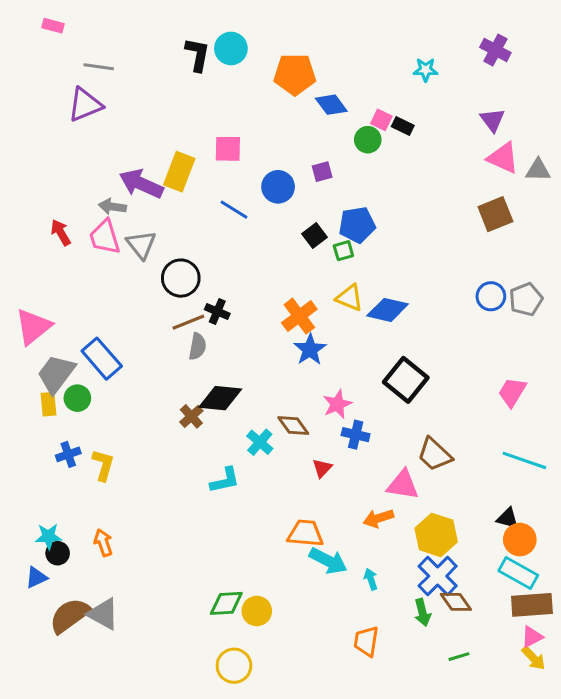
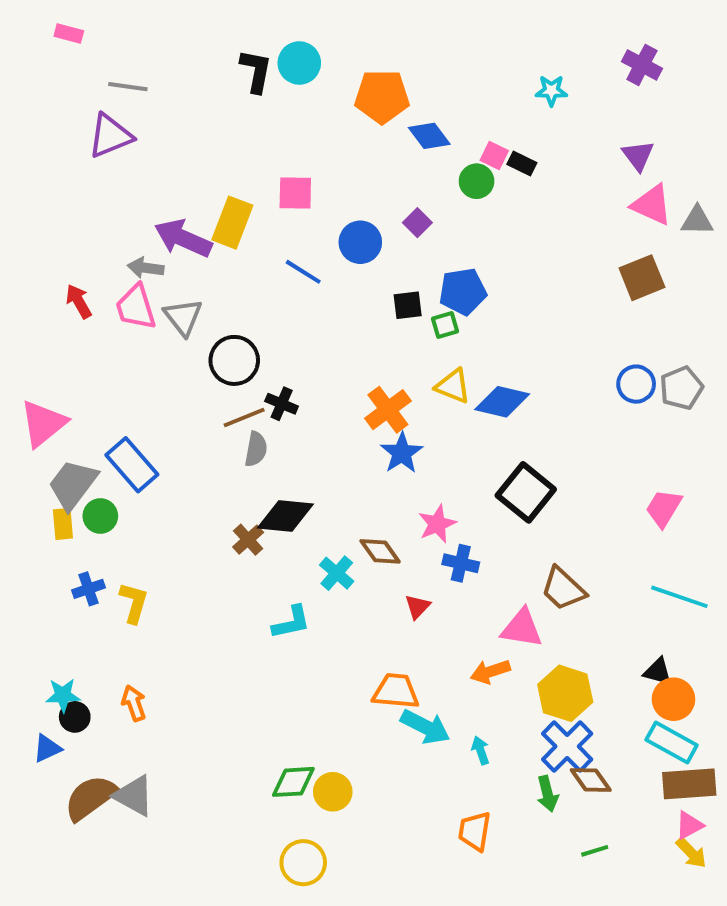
purple square: (322, 172) -> (417, 223), turned -30
black square: (315, 235) -> (408, 305), turned 30

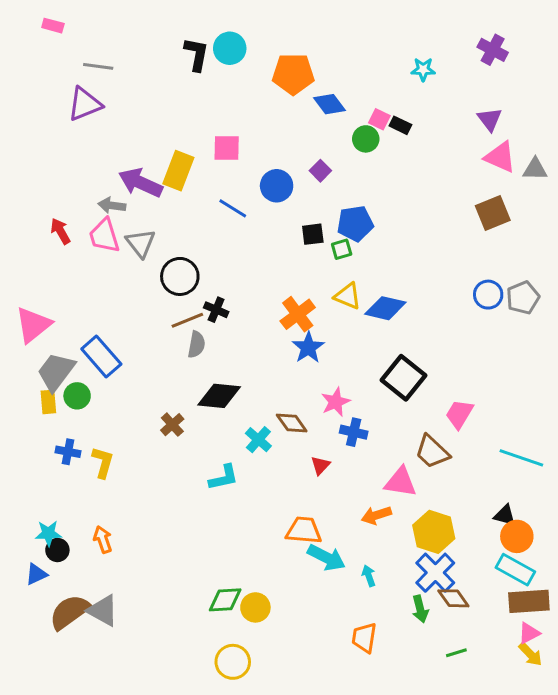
pink trapezoid: (664, 508) -> (459, 414), moved
brown cross: (248, 540) -> (172, 425), moved
blue cross: (89, 589) -> (68, 452), turned 30

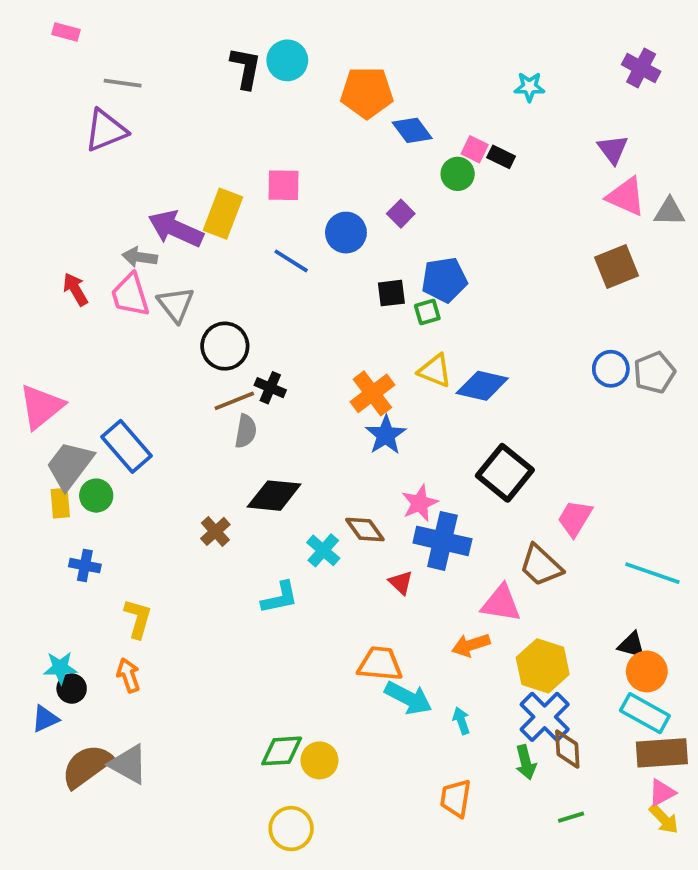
purple cross: (493, 50) -> (641, 68), moved
blue cross: (354, 432) -> (442, 541), size x1.6
yellow L-shape: (103, 462) -> (138, 619), moved
red triangle: (320, 465) -> (401, 583), turned -30
brown diamond: (453, 598) -> (567, 749), turned 32

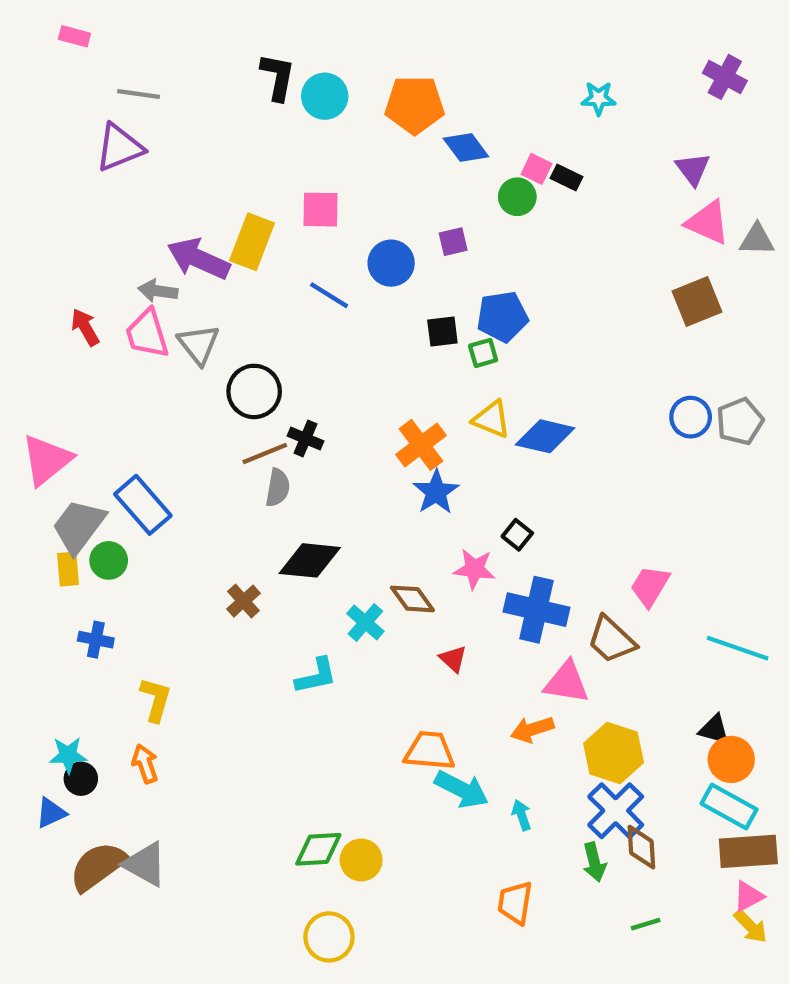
cyan circle: (287, 60) -> (325, 96), moved
purple square: (401, 214) -> (453, 242), turned 32
black square: (505, 473) -> (517, 535), moved, size x0.5
pink star: (420, 503) -> (474, 569), turned 30
blue cross: (442, 541) -> (537, 610), moved

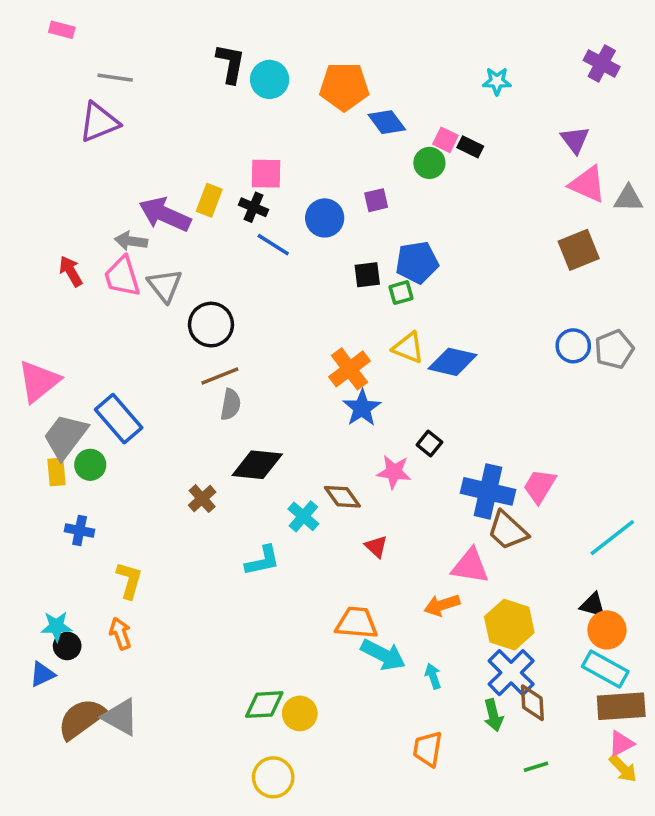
yellow rectangle: (252, 242) -> (209, 200), size x0.7
black cross: (305, 438) -> (254, 207), moved
blue cross: (537, 610) -> (488, 491), moved
cyan line: (738, 648) -> (612, 538), turned -57

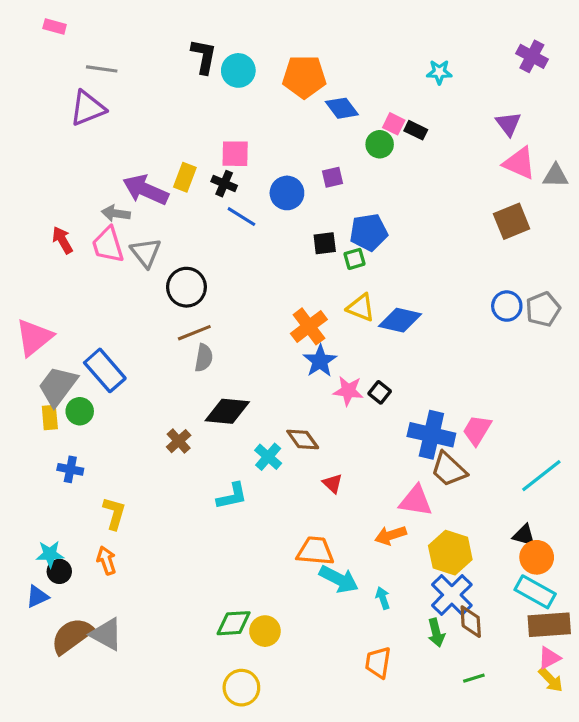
pink star: (394, 472) -> (348, 391), moved

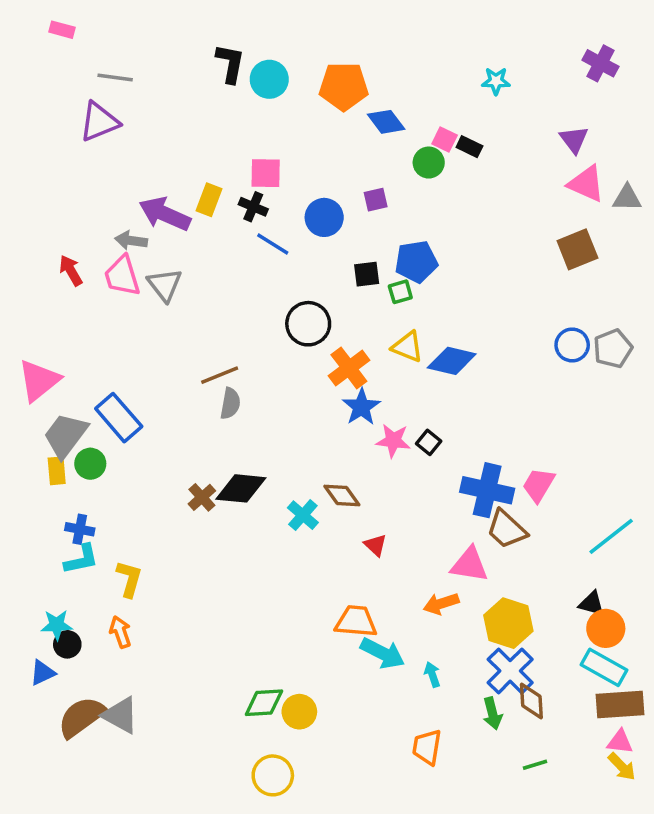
black circle: (186, 287) -> (308, 324), moved
black diamond: (227, 411) -> (241, 488), moved
cyan L-shape: (232, 496) -> (81, 559), moved
pink triangle: (549, 658) -> (620, 742), turned 35

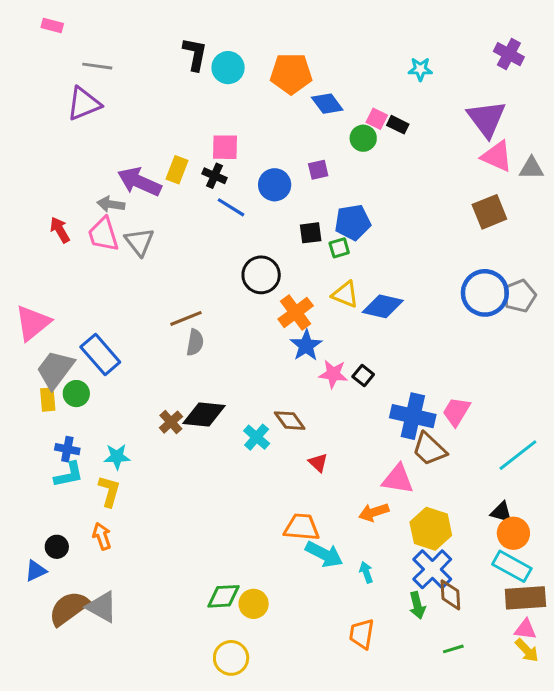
purple triangle: (574, 140) -> (486, 119), size x1.6
blue circle: (572, 345) -> (485, 293), size x1.6
cyan star: (57, 625) -> (117, 457), moved

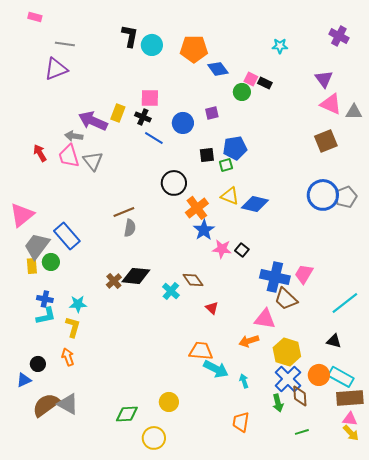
purple triangle: (486, 119) -> (324, 79), size x0.7
orange circle: (513, 533) -> (319, 375), moved
green diamond: (224, 596) -> (127, 414), moved

